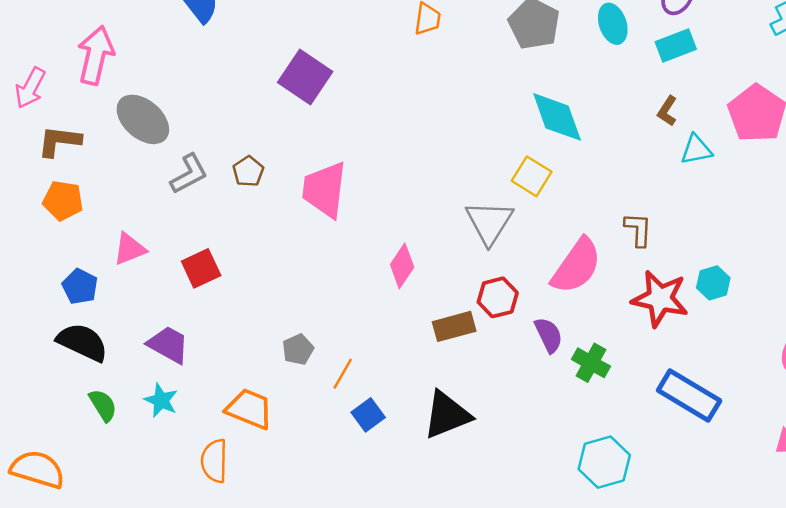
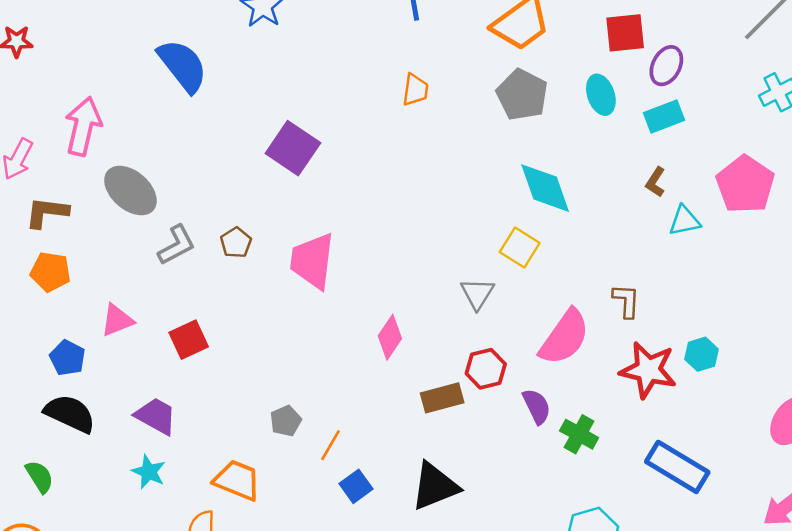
gray triangle: (489, 222) -> (477, 294), size x0.7
green semicircle: (103, 405) -> (40, 477), moved

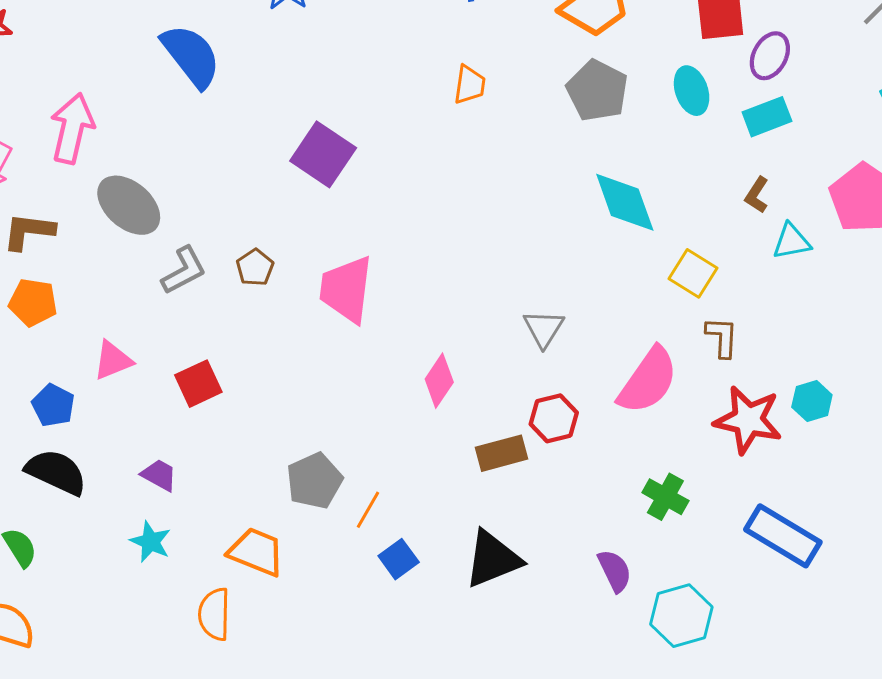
yellow square: (520, 247) -> (693, 273), moved
purple semicircle: (537, 406) -> (615, 571), moved
purple trapezoid: (156, 416) -> (159, 475), size x0.7
gray pentagon: (286, 421) -> (314, 481), size x1.5

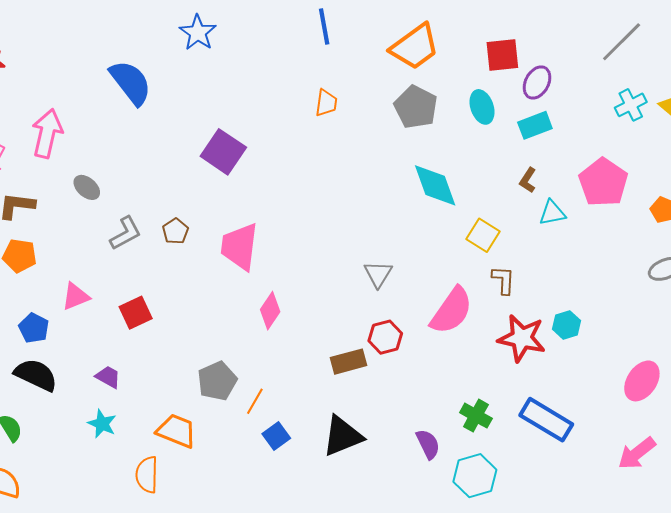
gray ellipse: (129, 205) -> (87, 187), size x0.6
pink diamond: (439, 381) -> (270, 311), moved
green cross: (665, 497) -> (476, 416), moved

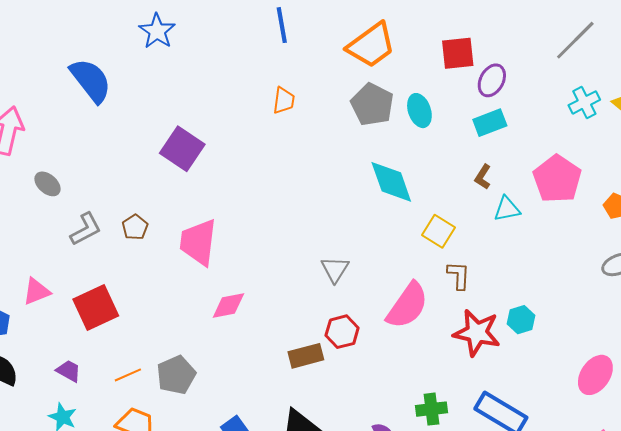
cyan ellipse: (482, 107) -> (419, 111), moved
pink diamond: (270, 311) -> (228, 306), turned 45
red square: (136, 313) -> (96, 308), size x1.4
orange line: (255, 401) -> (128, 375), moved, turned 36
green cross: (476, 416) -> (432, 409), turned -36

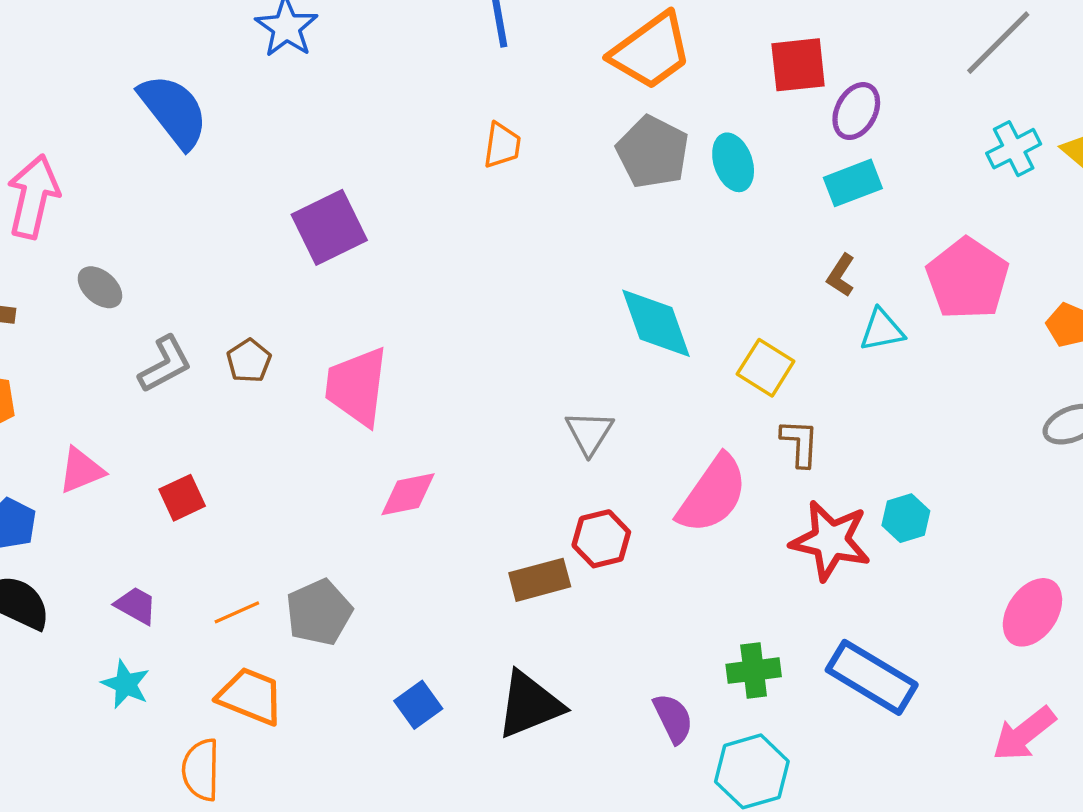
purple square: (182, 149) -> (329, 227), turned 30
cyan diamond: (391, 182) -> (656, 323), moved
red square: (96, 308) -> (182, 498), size x0.6

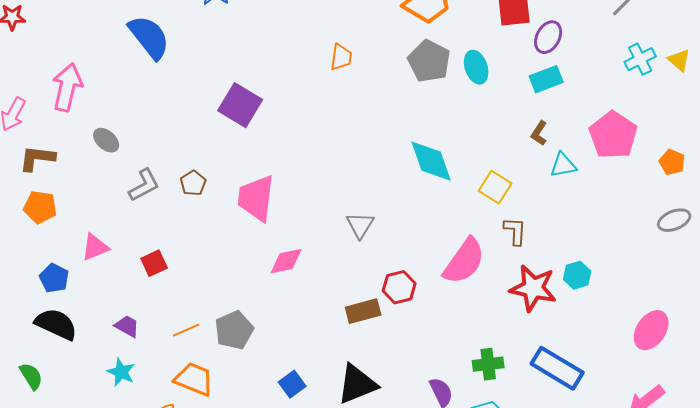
purple square: (329, 227) -> (240, 105), turned -33
gray triangle: (589, 433) -> (360, 225), moved

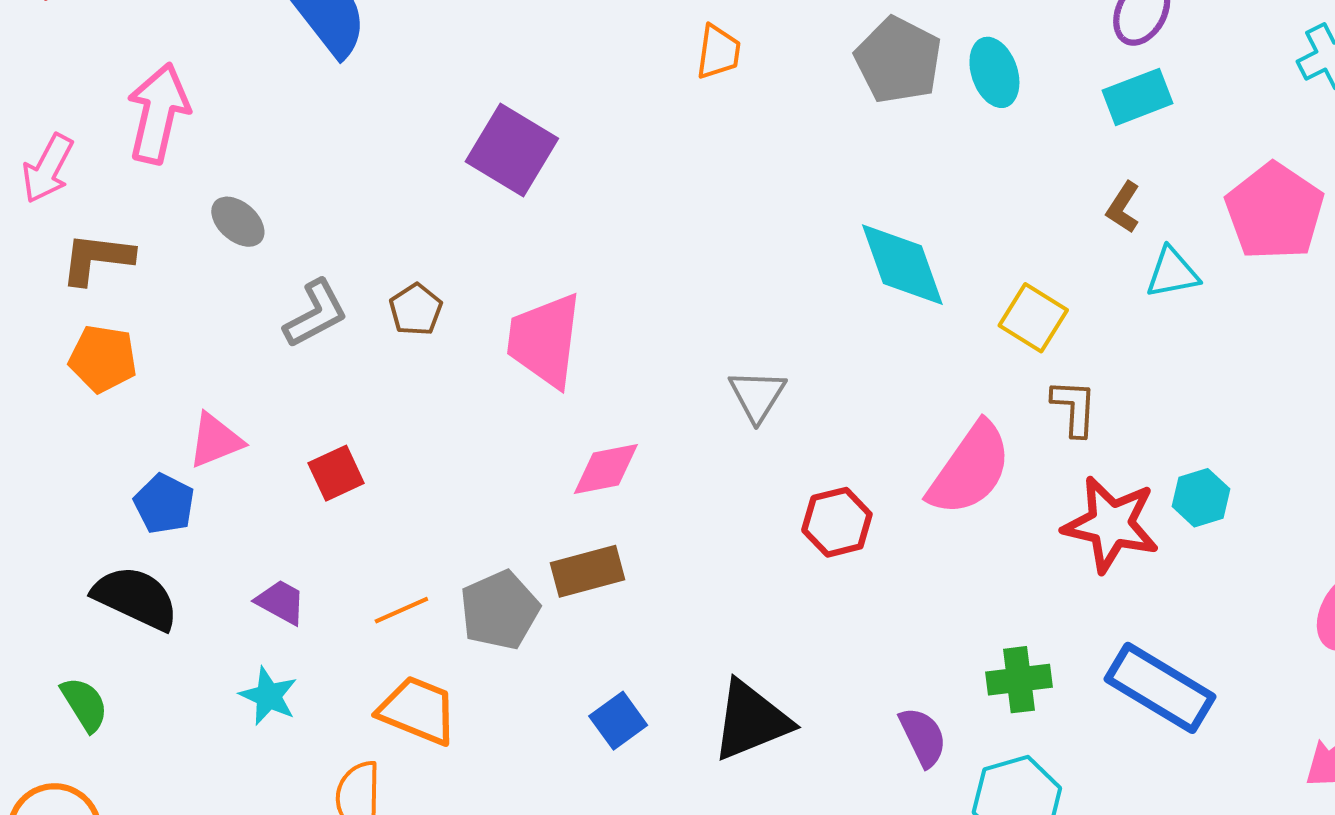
blue pentagon: (54, 278) -> (164, 504), moved
brown rectangle: (363, 311) -> (588, 571), moved

